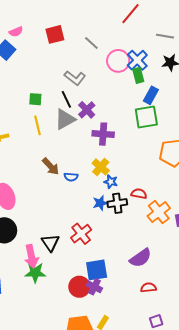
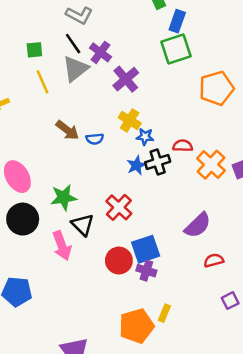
purple cross: (103, 134) -> (126, 79), turned -35
green star: (35, 273) -> (64, 197), moved
red circle: (79, 287) -> (119, 261), moved

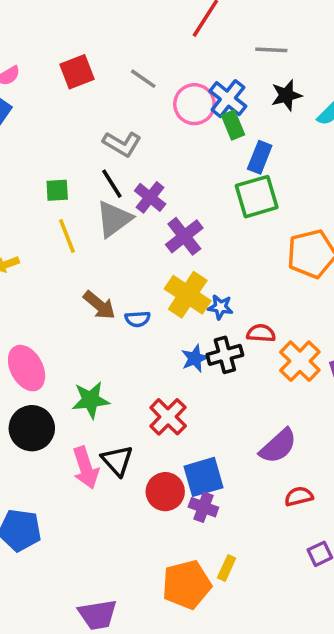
yellow cross: (130, 120) -> (188, 295), size x1.4
blue star: (145, 137) -> (220, 307), moved
black triangle: (83, 225) -> (117, 461), moved

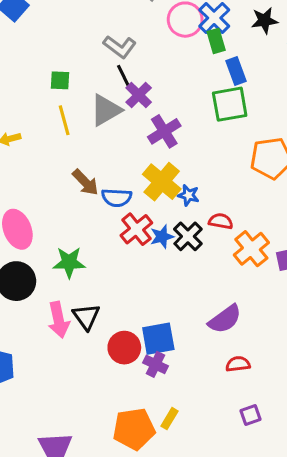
blue rectangle: (260, 157) -> (236, 71), turned -48
black line: (112, 184) -> (124, 77), moved
blue semicircle: (137, 319) -> (117, 198), size x1.4
black cross: (225, 355) -> (188, 236), turned -36
red cross: (168, 417) -> (136, 229), moved

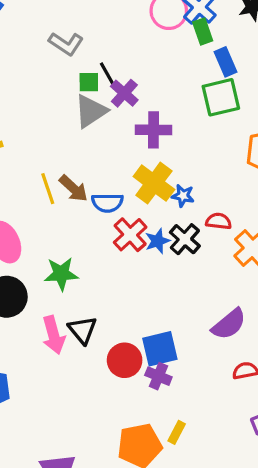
gray L-shape: (120, 47) -> (66, 44), moved
green square: (60, 80) -> (89, 82), moved
yellow line: (64, 120) -> (48, 189), moved
purple cross: (164, 131) -> (154, 130), turned 36

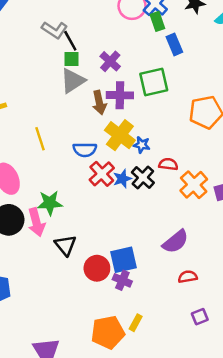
black line: (108, 76) -> (70, 41), moved
purple cross: (124, 93) -> (110, 61), moved
green square: (221, 97) -> (154, 82), moved
brown arrow: (73, 188) -> (99, 102), moved, turned 35
pink arrow: (54, 335) -> (36, 222), moved

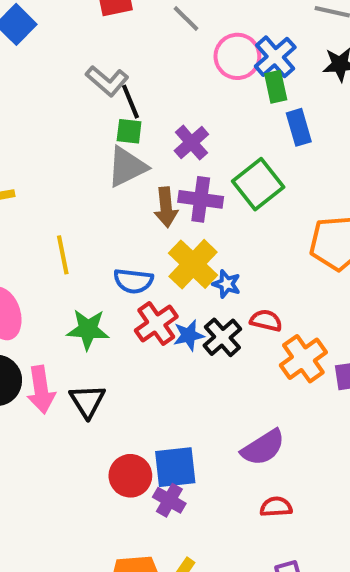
green square: (154, 82) -> (258, 184), turned -32
green star: (50, 203) -> (88, 329), moved
black triangle: (65, 245) -> (87, 401), moved

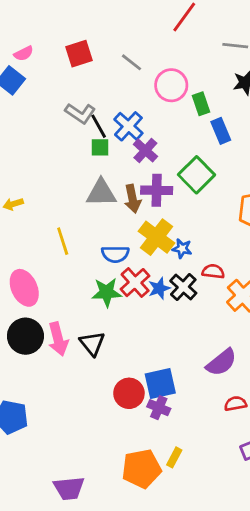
blue cross: (275, 57) -> (128, 126), moved
gray triangle: (127, 167) -> (101, 193), moved, turned 32
green star: (88, 329) -> (107, 292), moved

